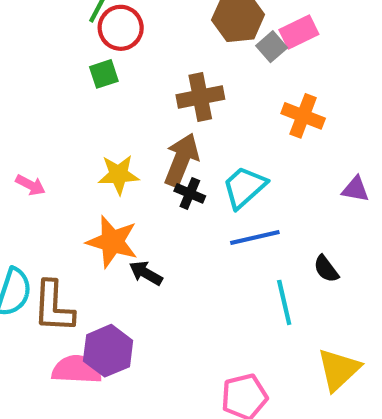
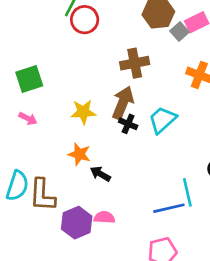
green square: (104, 74) -> (29, 79), moved, size x1.5
blue line: (255, 237) -> (169, 208), moved
orange star: (112, 242) -> (79, 154), size x0.7
pink semicircle: (77, 370) -> (104, 217), moved, size x0.7

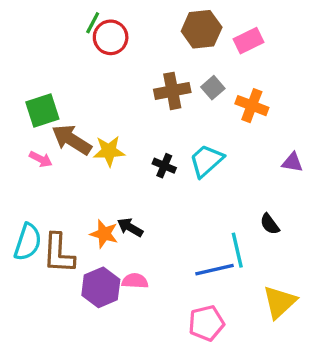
gray square: (180, 32) -> (213, 88), moved
brown arrow: (123, 103) -> (72, 140), moved, turned -80
orange star: (79, 154) -> (104, 234), moved

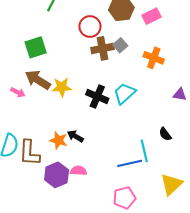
red circle: (111, 37) -> (90, 26), moved
gray square: (213, 88) -> (120, 45), moved
green square: (42, 110) -> (36, 47), moved
black cross: (164, 166) -> (97, 97), size x1.5

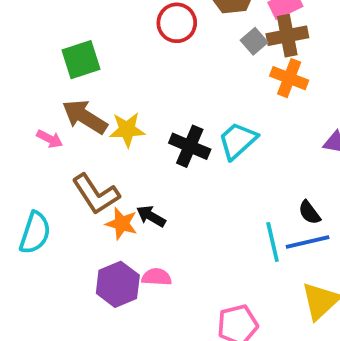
gray square: (120, 45) -> (254, 41), moved
brown cross: (102, 48) -> (287, 36), moved
brown L-shape: (29, 153) -> (96, 194), moved, turned -36
blue line: (130, 163) -> (308, 242), moved

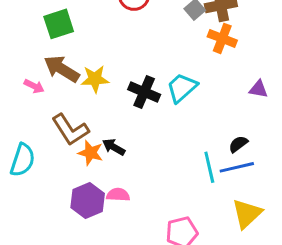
black semicircle: (309, 213) -> (238, 144), turned 90

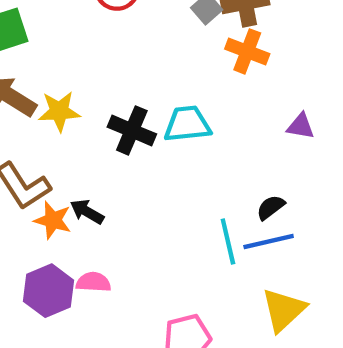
cyan trapezoid: (182, 88) -> (187, 124), turned 36

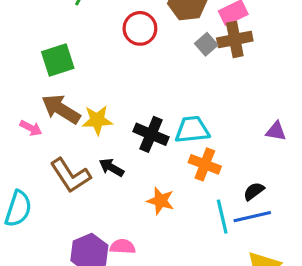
orange cross: (247, 51) -> (205, 164), moved
black arrow: (87, 212) -> (111, 168), moved
orange star: (53, 220) -> (161, 201), moved

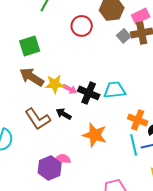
pink arrow: (31, 128) -> (70, 89), moved
orange cross: (205, 164) -> (138, 120), moved
orange star: (161, 201) -> (95, 135), size x1.4
pink semicircle: (123, 247) -> (63, 159), moved

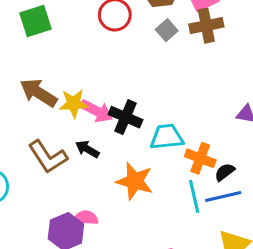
gray square: (124, 36) -> (167, 30), moved
green square: (30, 46) -> (35, 21), moved
pink arrow: (70, 89) -> (96, 111), size x1.5
cyan trapezoid: (115, 90) -> (167, 137), moved

